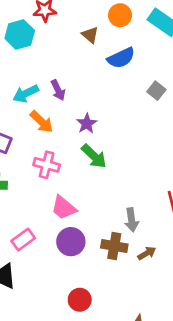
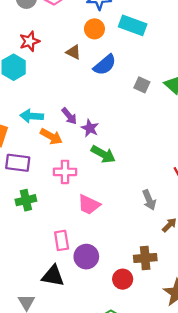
purple arrow: (58, 90) -> (69, 116), moved
cyan arrow: (26, 94) -> (32, 116), turned 45
pink rectangle: (23, 240) -> (62, 240), turned -48
purple circle: (71, 242) -> (86, 257), moved
brown cross: (114, 246) -> (145, 258), moved

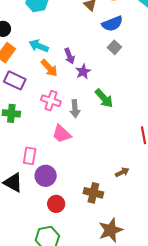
gray square: (142, 85) -> (114, 47), moved
green arrow: (103, 154) -> (104, 98), moved
gray arrow: (149, 200) -> (75, 109), moved
red circle: (123, 279) -> (56, 204), moved

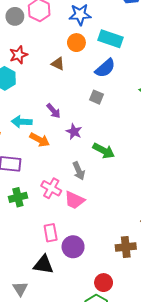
blue semicircle: (112, 24) -> (105, 68), moved
purple arrow: (69, 56) -> (54, 111), moved
pink cross: (51, 101) -> (51, 188), moved, turned 30
red circle: (56, 204) -> (104, 283), moved

